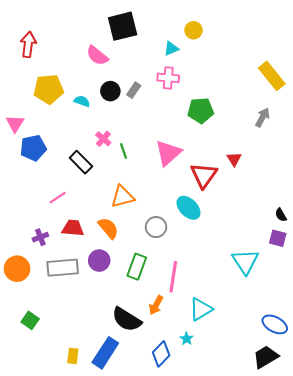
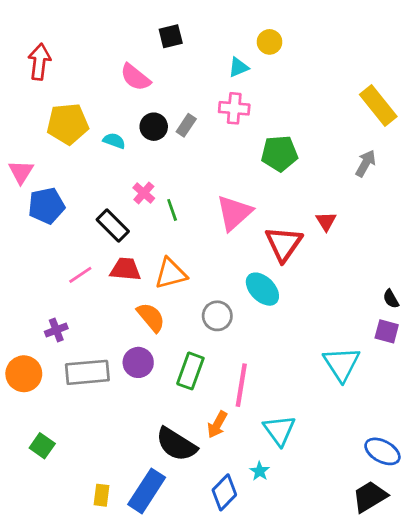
black square: (123, 26) -> (171, 36), size x0.6
red trapezoid: (73, 228) -> (125, 269), moved
cyan triangle: (201, 309) -> (279, 430), turned -35

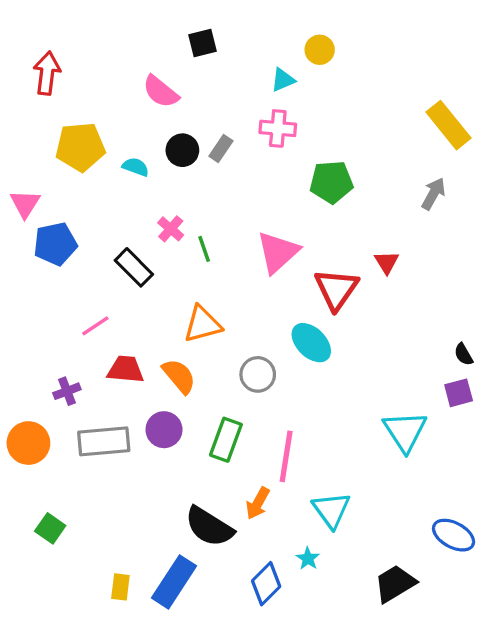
red trapezoid: (125, 269) -> (126, 369), moved
purple square: (387, 331) -> (459, 393), turned -30
black trapezoid: (370, 497) -> (395, 584), moved

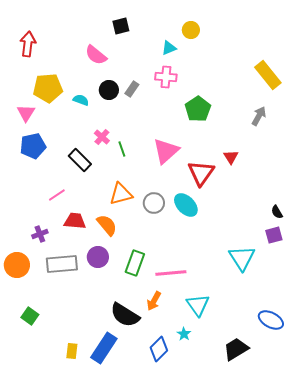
green pentagon: (331, 182) -> (198, 109), turned -30
pink triangle: (25, 204) -> (26, 113), moved
gray circle: (258, 374) -> (154, 203), moved
pink line: (286, 456) -> (171, 273), turned 76

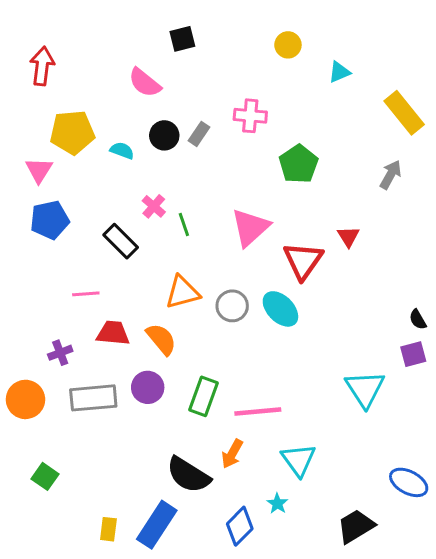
cyan triangle: (169, 48) -> (339, 72), moved
pink line: (57, 195) -> (86, 294), turned 30

